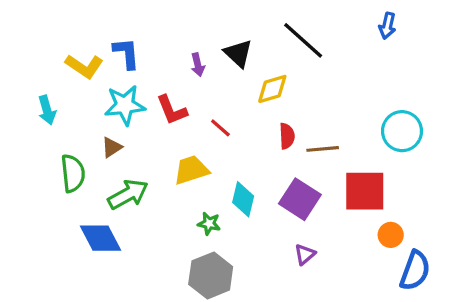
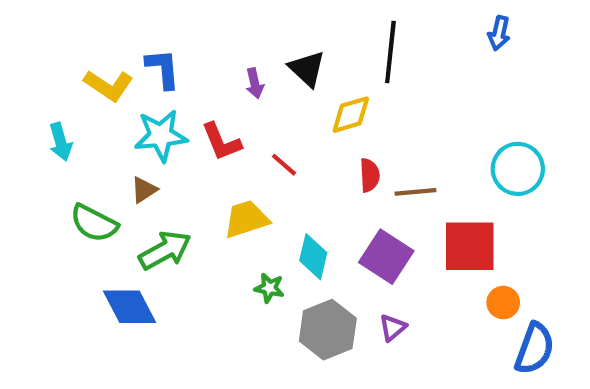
black line: (303, 40) -> (390, 52), turned 54
green semicircle: (73, 173) -> (94, 223), turned 123
gray hexagon: (211, 275) -> (328, 330), moved

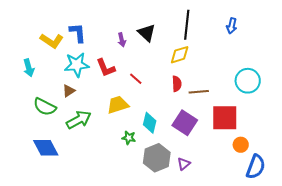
blue arrow: (499, 33) -> (232, 26), moved
yellow diamond: (351, 115) -> (180, 55), moved
blue diamond: (129, 307) -> (46, 148), moved
purple triangle: (393, 328) -> (184, 164), moved

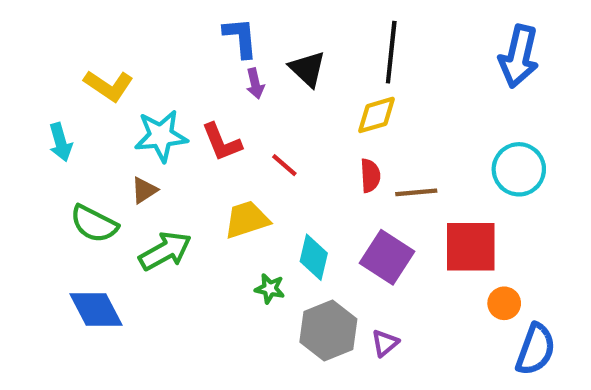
blue arrow: (232, 26) -> (519, 56), moved, size x1.8
blue L-shape: (78, 33) -> (240, 37), moved

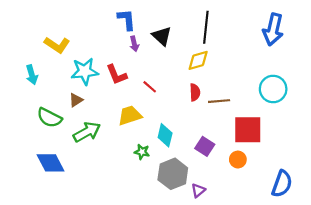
purple square: (387, 257) -> (205, 146), moved, size x0.7
orange circle: (504, 303) -> (238, 160), moved
purple triangle: (385, 343) -> (198, 190), moved

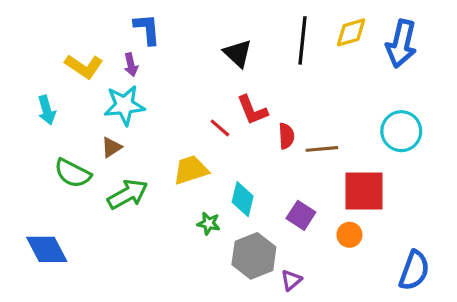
blue L-shape: (127, 20) -> (147, 29), moved
purple arrow: (134, 44) -> (131, 65), moved
yellow diamond: (198, 60) -> (351, 32), moved
red L-shape: (117, 75) -> (252, 110), moved
blue diamond: (50, 163) -> (47, 249), moved

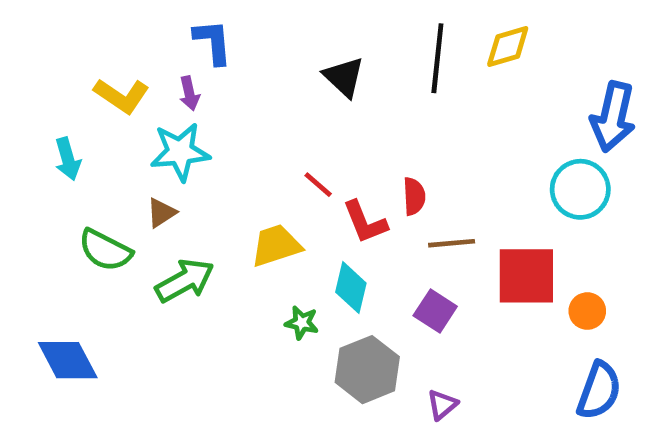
blue arrow: (401, 44) -> (613, 117), moved
red L-shape: (252, 110) -> (365, 222), moved
brown line: (322, 149) -> (452, 243), moved
orange circle: (349, 235) -> (587, 311), moved
purple triangle: (291, 280) -> (442, 405), moved

